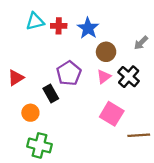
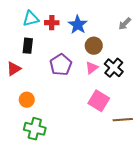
gray arrow: (141, 43) -> (125, 24), moved
black rectangle: (51, 94) -> (28, 46), moved, turned 35

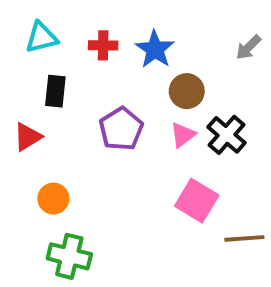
cyan triangle: (31, 19) -> (41, 37), moved

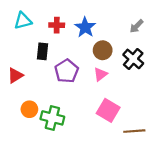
black rectangle: (55, 91) -> (43, 51), moved
black cross: (227, 135) -> (133, 59), moved
green cross: (69, 256) -> (52, 118), moved

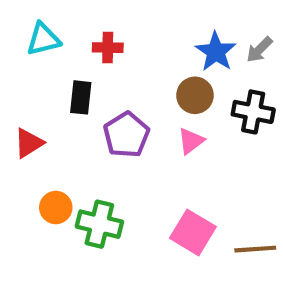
blue star: (85, 27) -> (216, 52), moved
black cross: (133, 59) -> (253, 112), turned -30
pink square: (108, 110) -> (193, 232), moved

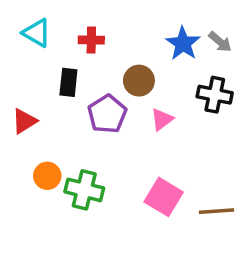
cyan triangle: (43, 39) -> (37, 33), turned 44
gray arrow: (259, 50) -> (220, 42), turned -95
brown circle: (195, 95) -> (139, 81), moved

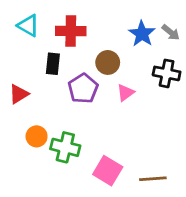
red cross: (91, 40) -> (71, 31), size x1.5
pink square: (164, 197) -> (108, 171), moved
brown line: (217, 211) -> (153, 179), moved

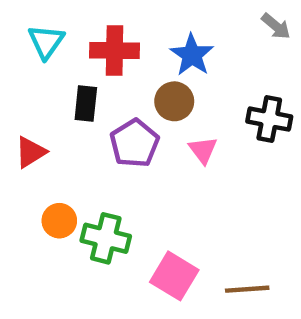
cyan triangle: (28, 26) -> (46, 42), turned 35
gray arrow: (171, 32) -> (276, 26), moved
blue star: (142, 34) -> (192, 55), moved
pink triangle: (125, 93) -> (203, 150), turned -30

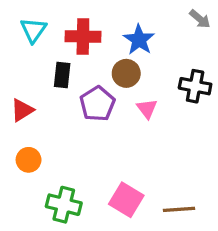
orange circle: (59, 221) -> (29, 160), moved
green cross: (106, 238) -> (64, 205), moved

